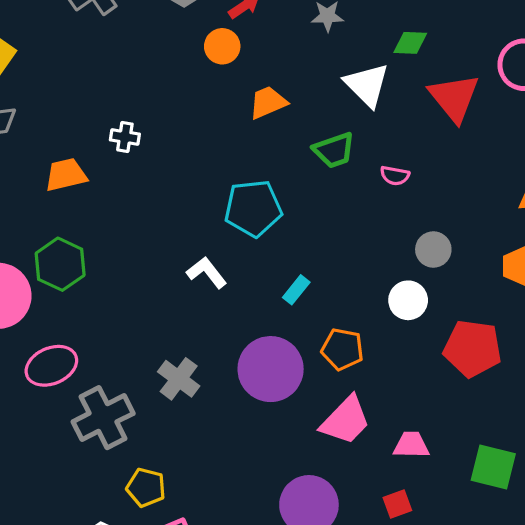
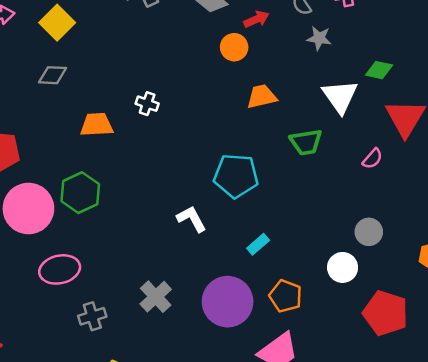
pink semicircle: (395, 176) -> (373, 159), moved, turned -70
gray cross: (103, 418) -> (92, 316), size x0.6

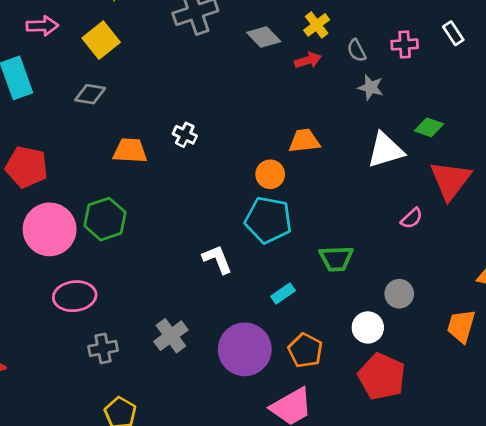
orange circle: (234, 47) -> (270, 174), moved
white triangle: (340, 96) -> (385, 150), turned 42
green trapezoid: (306, 142) -> (336, 259), moved
red pentagon: (386, 313) -> (382, 377), moved

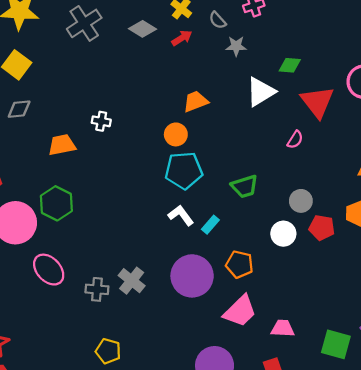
white L-shape: (217, 259) -> (181, 215), moved
pink ellipse: (75, 296) -> (49, 270), turned 68
gray cross: (103, 348) -> (97, 289), moved, turned 30
red pentagon: (382, 377) -> (322, 228), moved, size x0.7

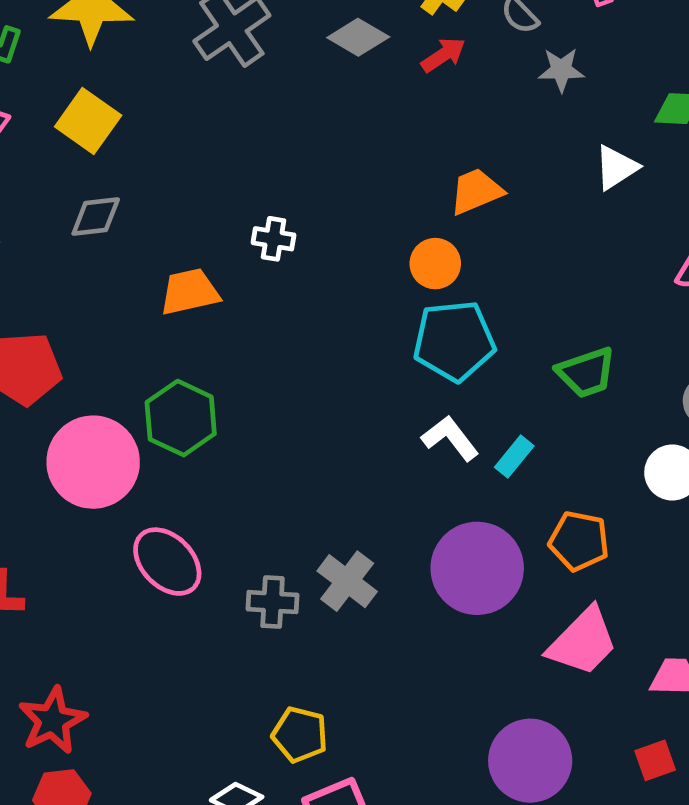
white triangle: (261, 92) -> (616, 168), size x0.7

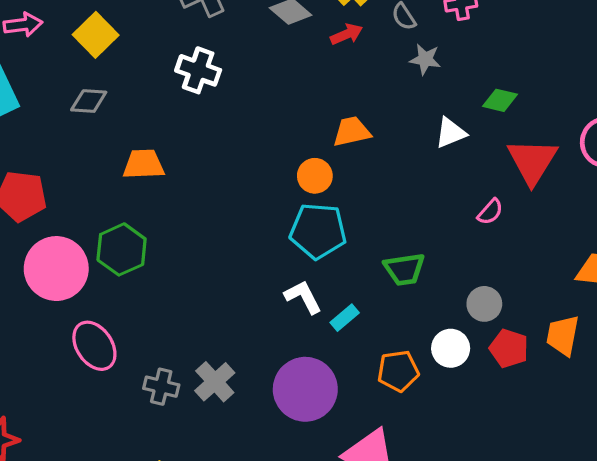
white cross: (274, 239) -> (198, 70), moved, size x1.5
orange pentagon: (579, 541) -> (398, 371), moved, turned -30

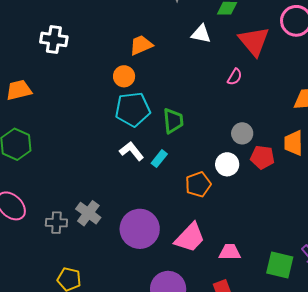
white cross: (198, 70) -> (54, 39), moved
white triangle: (451, 133) -> (201, 34), turned 45
green trapezoid: (404, 269) -> (173, 121), moved, turned -76
purple circle: (305, 389) -> (140, 229), moved

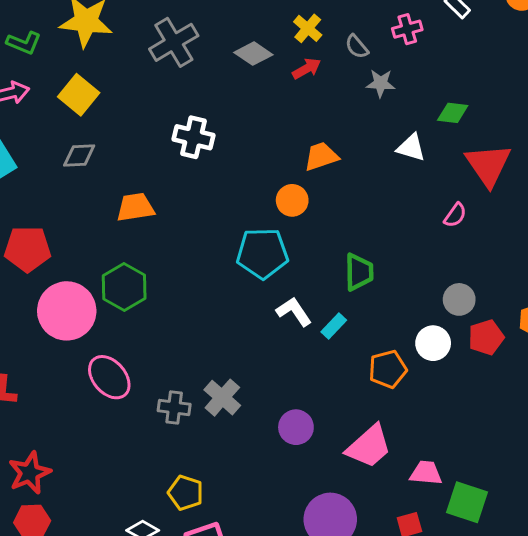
cyan pentagon: (133, 109) -> (262, 253), moved
red pentagon: (262, 157) -> (486, 337), turned -30
purple circle: (140, 229) -> (296, 427), size x0.6
green square: (280, 265) -> (467, 502), moved

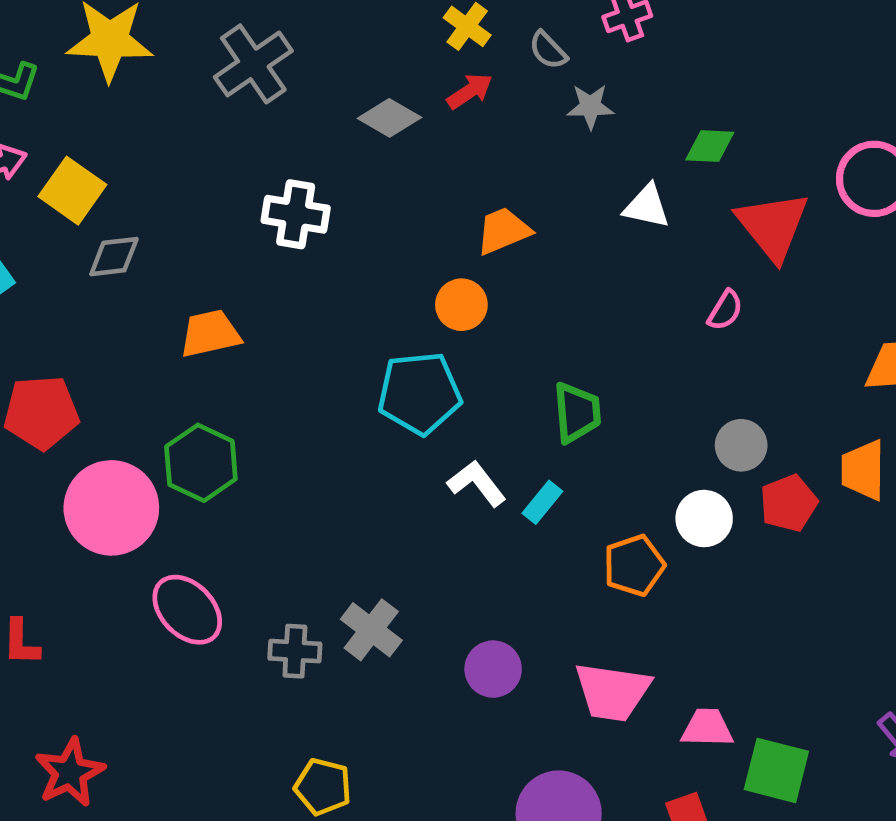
gray diamond: (253, 54) -> (389, 118), moved
yellow square: (79, 95) -> (72, 191), moved
pink trapezoid: (369, 446) -> (612, 692), turned 54

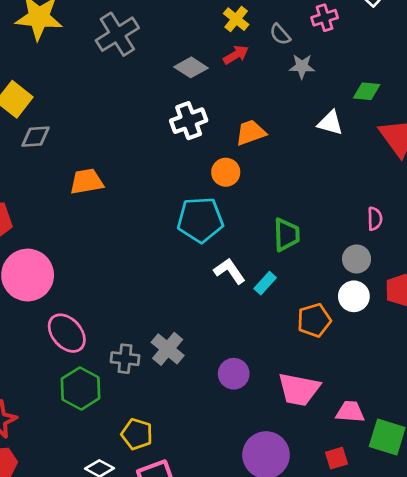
white cross: (296, 214) -> (189, 121), moved, turned -32
pink semicircle: (725, 310) -> (375, 219), moved, turned -35
gray circle: (741, 445) -> (357, 259), moved
green hexagon: (201, 463) -> (81, 388), moved

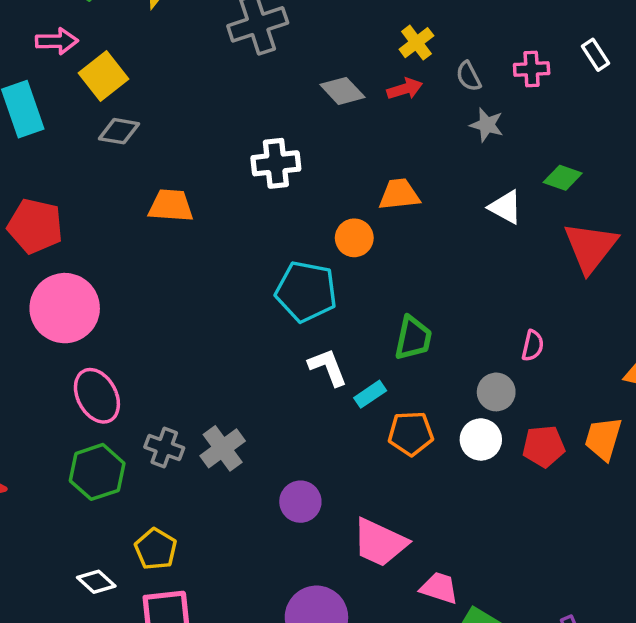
white cross: (189, 121) -> (276, 163), moved
orange pentagon: (314, 320) -> (411, 433), moved

